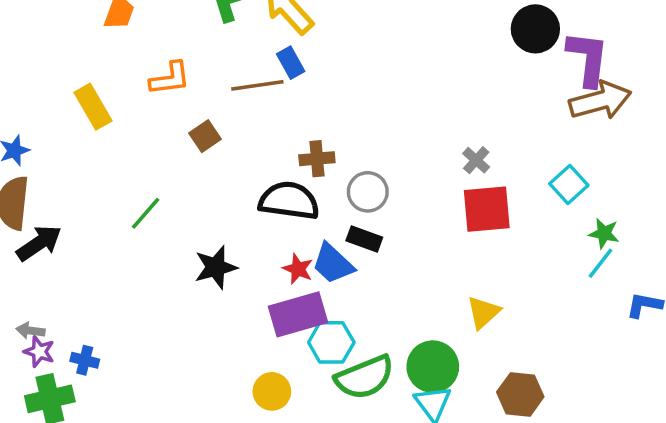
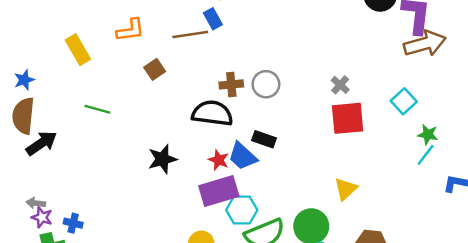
gray circle: (368, 192) -> (266, 84), moved
green line: (146, 213) -> (97, 109), moved, turned 65

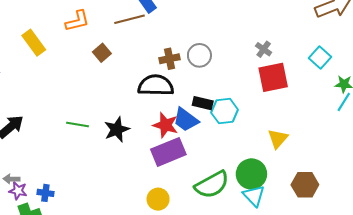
green line: (97, 109) -> (78, 124), moved
red star: (219, 160) -> (165, 125), size x1.4
cyan hexagon: (242, 210) -> (225, 111), moved

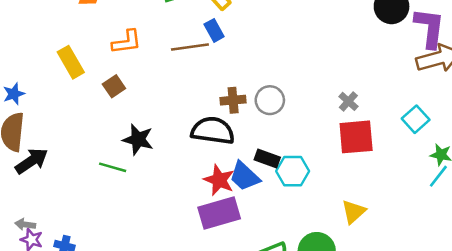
brown square: (102, 53) -> (114, 86), moved
black star: (117, 129) -> (138, 139), moved, turned 30

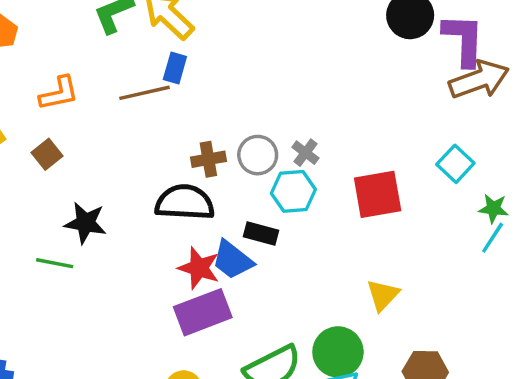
blue rectangle: (214, 30) -> (175, 68), turned 50
gray cross: (348, 101) -> (305, 153), moved
cyan hexagon: (293, 171) -> (293, 191), moved

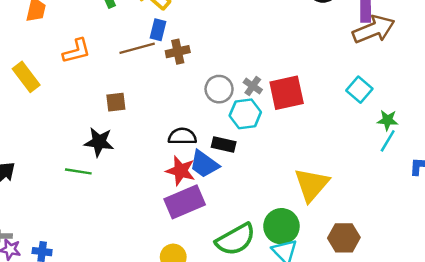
brown square: (47, 154) -> (116, 102), moved, turned 35
brown cross: (208, 159) -> (178, 52), moved
red square: (378, 194) -> (287, 93), moved
black semicircle: (185, 202) -> (182, 136), moved, size x0.7
yellow triangle: (383, 295) -> (312, 185), size x1.5

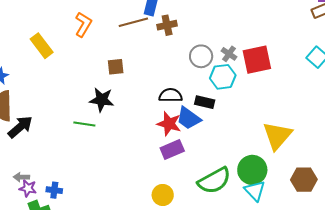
orange L-shape: (76, 51) -> (83, 24), turned -45
purple rectangle: (185, 202) -> (172, 149), size x0.7

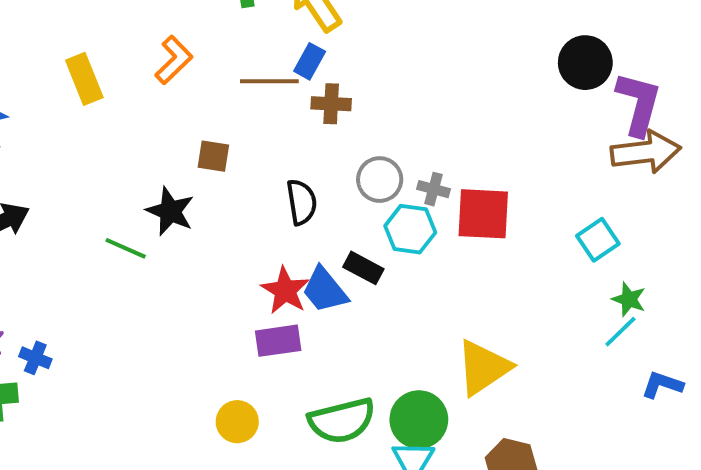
gray cross: (229, 54) -> (434, 189), turned -35
black semicircle: (171, 95) -> (302, 202), moved, turned 65

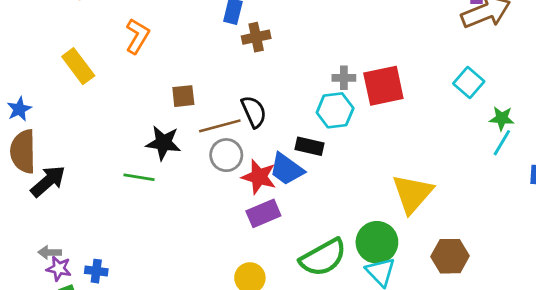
brown line: (269, 81) -> (220, 126), moved
gray circle: (380, 180) -> (226, 155), moved

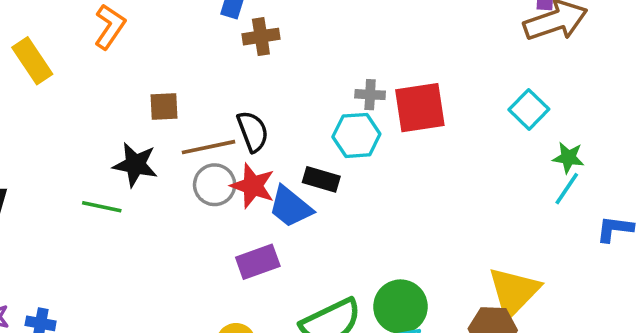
red star: (259, 177) -> (253, 186), moved
yellow triangle: (412, 194) -> (514, 292), moved

